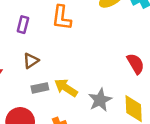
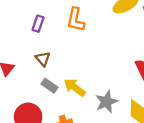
brown triangle: (31, 61) -> (43, 59), turned -42
gray rectangle: (40, 88) -> (50, 86), turned 42

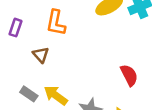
brown triangle: (43, 59) -> (41, 55), moved

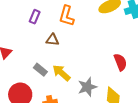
brown triangle: (41, 55) -> (53, 40), turned -48

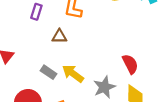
red semicircle: (120, 62) -> (130, 64), moved

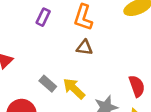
brown triangle: (59, 36) -> (84, 48), moved

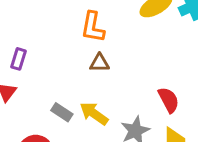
purple rectangle: (43, 17) -> (19, 59), moved

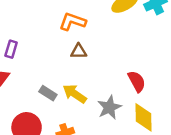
orange L-shape: (93, 27) -> (73, 22), turned 100

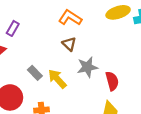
brown triangle: (79, 51) -> (69, 44), turned 32
gray star: (109, 107) -> (87, 67), moved

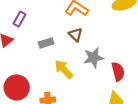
gray rectangle: (35, 73) -> (46, 43), moved, turned -64

